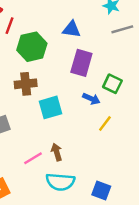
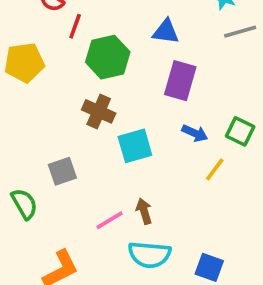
brown cross: (26, 84) -> (99, 111), turned 30
green square: (112, 84) -> (240, 131), moved

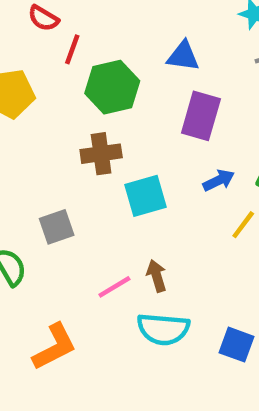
brown cross: (99, 111) -> (101, 154), turned -32
blue arrow: (195, 133) -> (219, 180), turned -50

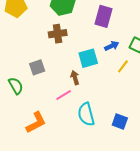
cyan square: (145, 196) -> (88, 58), moved
brown arrow: (157, 276) -> (75, 78), moved
cyan semicircle: (163, 329) -> (86, 114), turned 70

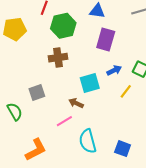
brown arrow: (75, 78) -> (76, 103), turned -48

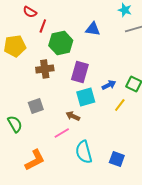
purple rectangle: (106, 40) -> (80, 72), moved
brown cross: (58, 58) -> (45, 69), moved

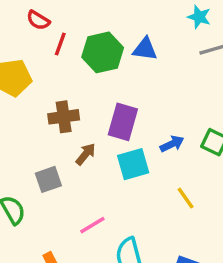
green hexagon: (61, 43) -> (103, 52), moved
yellow line: (120, 105) -> (186, 198), moved, turned -72
brown arrow: (73, 116) -> (86, 154), moved, turned 104

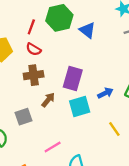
red semicircle: (38, 20) -> (34, 49), moved
blue triangle: (145, 49) -> (87, 30), turned 30
green hexagon: (103, 52) -> (59, 18), moved

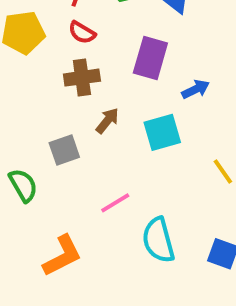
purple rectangle: (73, 78) -> (150, 58), moved
blue arrow: (105, 93) -> (195, 89), moved

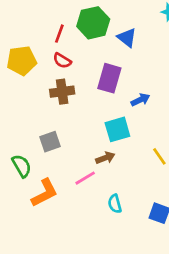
brown arrow: (107, 121) -> (105, 158), moved, turned 30
cyan semicircle: (158, 240) -> (115, 204), size x0.6
orange L-shape: (62, 256) -> (45, 193), moved

